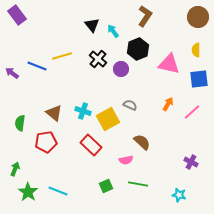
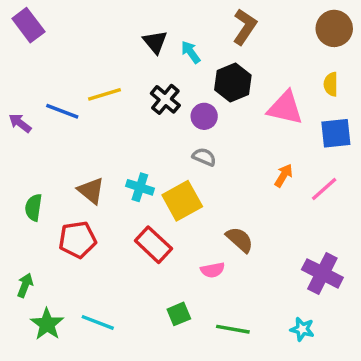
gray semicircle: (130, 105) -> (204, 157), moved
purple cross: (191, 162) -> (322, 273), size x1.6
green line: (138, 184) -> (233, 329), moved

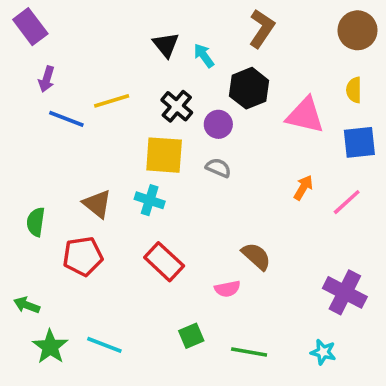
purple arrow: (20, 123) -> (47, 79), moved, turned -110
yellow square: (182, 201) -> (164, 155), moved, turned 33
green arrow: (25, 285) -> (27, 305), turned -90

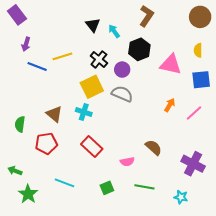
yellow square: (164, 155) -> (92, 87), turned -30
gray semicircle: (218, 168) -> (122, 94), size x1.5
brown semicircle: (256, 256) -> (154, 147), moved
cyan line: (104, 345) -> (64, 183), moved
green line: (249, 352) -> (144, 187), moved

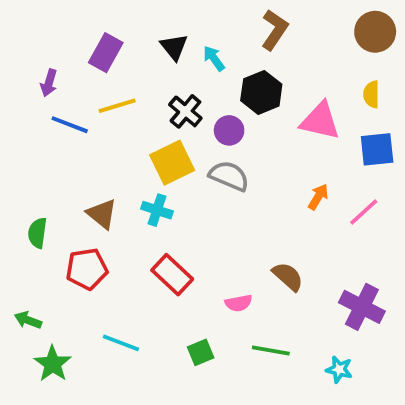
purple rectangle: (17, 15) -> (106, 53), moved, turned 66

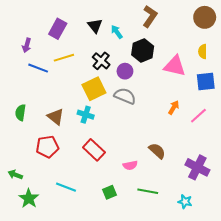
green semicircle: (37, 233) -> (20, 113), moved

